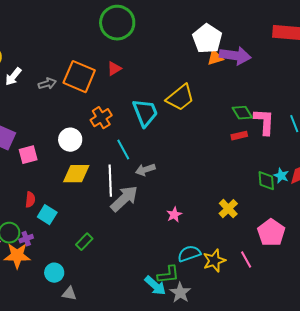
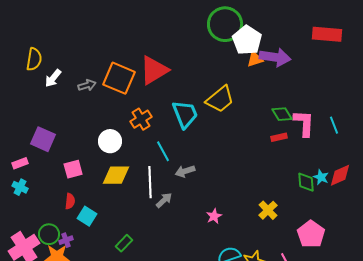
green circle: (117, 23) -> (225, 24), moved
red triangle: (114, 69) -> (154, 70), size x2.0
pink square: (28, 155) -> (73, 169), moved
gray arrow: (124, 199) -> (164, 200), size x0.6

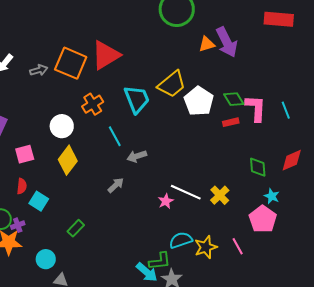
white pentagon: (247, 40) -> (199, 101), moved
purple arrow: (275, 57) -> (227, 42), turned 56
yellow diamond: (116, 175) -> (68, 160), turned -52
cyan star: (321, 177) -> (272, 196), moved
white line: (150, 182) -> (186, 192), moved, turned -64

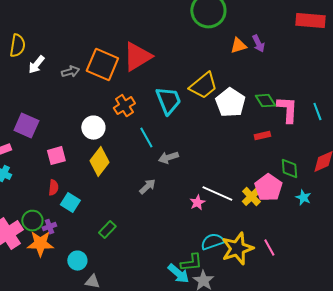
purple arrow: (227, 42) -> (258, 44), size x0.6
red rectangle: (231, 122) -> (262, 136), moved
pink pentagon: (263, 219) -> (268, 188), moved
yellow star: (206, 247) -> (237, 249), size x1.4

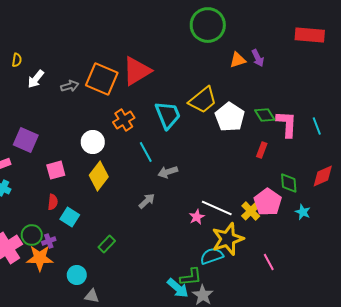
yellow semicircle: (17, 46) -> (17, 60), size x0.6
red rectangle: (262, 136) -> (262, 150), turned -56
yellow star: (237, 249) -> (228, 239), moved

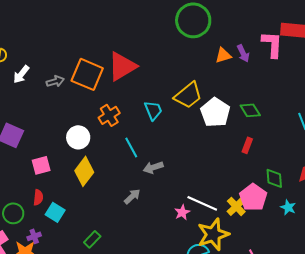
cyan trapezoid: (168, 115) -> (153, 110), size x0.7
pink L-shape: (287, 124) -> (272, 44), moved
green circle: (32, 235) -> (13, 213), moved

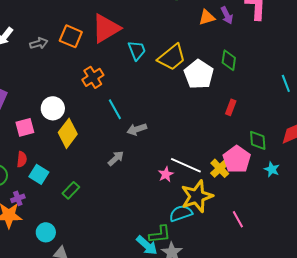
orange square: (87, 74) -> (71, 36), size x0.7
cyan trapezoid: (153, 110) -> (137, 50), moved
green diamond: (250, 110) -> (229, 60), moved, turned 40
white circle: (78, 137) -> (53, 108), moved
green rectangle: (92, 239) -> (71, 190), moved

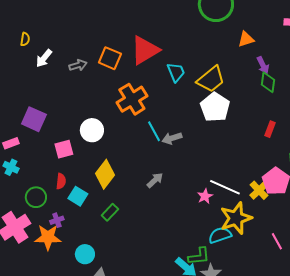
purple arrow: (227, 15) -> (263, 65), moved
white pentagon: (199, 74) -> (215, 107), moved
orange cross: (93, 77) -> (132, 99), size x1.4
gray arrow: (137, 129) -> (172, 138), moved
yellow diamond: (68, 133) -> (105, 174), moved

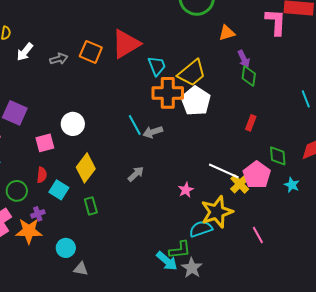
orange cross: (132, 99) -> (168, 93), moved, turned 32
white line: (225, 187) -> (224, 171), moved
green rectangle: (110, 212) -> (91, 206), turned -60

